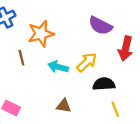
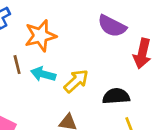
yellow arrow: (87, 62) -> (76, 81), moved
cyan arrow: (58, 67) -> (43, 74), moved

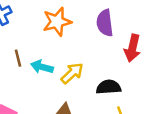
purple semicircle: (112, 26) -> (105, 23), turned 56
orange star: (40, 36) -> (57, 22), moved

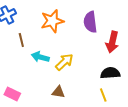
brown line: (18, 58) -> (21, 40), moved
black semicircle: (109, 87) -> (110, 73), moved

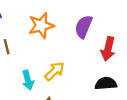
purple semicircle: (90, 22) -> (84, 27), turned 30
cyan arrow: (40, 57) -> (28, 80), moved, turned -120

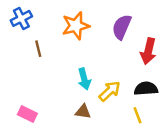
yellow arrow: (55, 71) -> (110, 91), moved
cyan arrow: (28, 80) -> (84, 79), moved

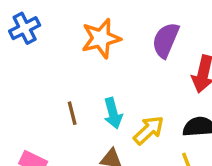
brown line: (38, 49) -> (72, 113), moved

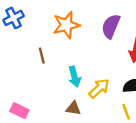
brown line: (72, 113) -> (42, 56), moved

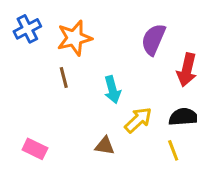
orange star: (66, 25) -> (74, 38), moved
cyan arrow: (74, 77) -> (112, 90), moved

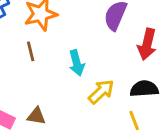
brown triangle: (105, 146) -> (36, 116), moved

